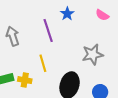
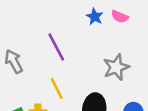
blue star: (67, 14) -> (95, 17), moved

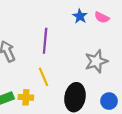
purple line: (56, 47) -> (45, 41), turned 30

